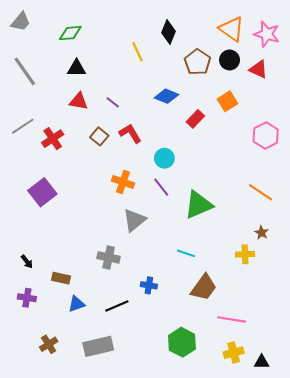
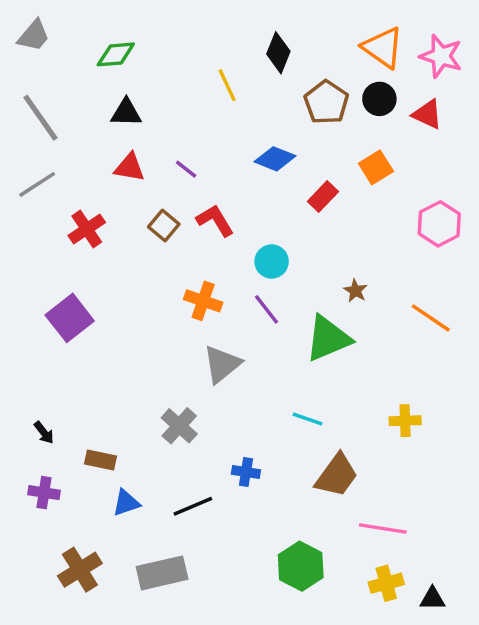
gray line: (23, 126) -> (37, 184), moved
brown star: (262, 233) -> (355, 291), moved
gray cross: (109, 257) -> (179, 426), turned 30
brown cross: (49, 344) -> (80, 570), size x1.4

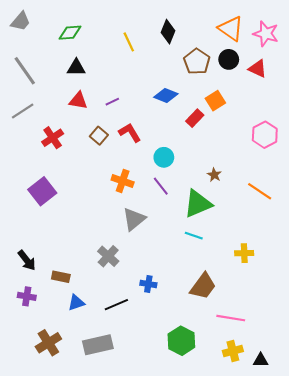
yellow line: (227, 85) -> (129, 42), moved
orange square: (376, 167) -> (215, 101), moved
purple line: (186, 169) -> (112, 102), turned -64
cyan line: (308, 419) -> (194, 236), moved
black arrow: (44, 433) -> (27, 260), size x1.5

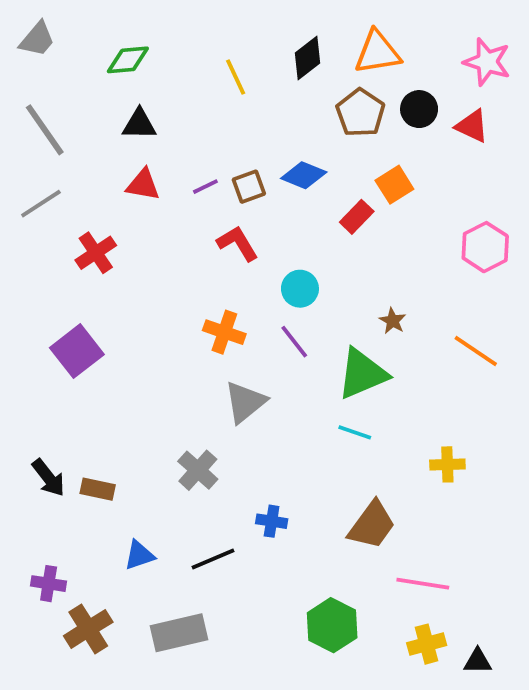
orange triangle: (231, 29) -> (377, 52), moved, turned -44
black diamond: (168, 32) -> (308, 58), turned 30
brown square: (99, 136) -> (249, 187), moved, turned 30
brown rectangle: (61, 277) -> (98, 489), moved
purple cross: (27, 296) -> (49, 584), moved

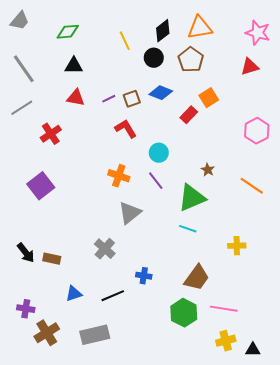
black circle: (419, 109) -> (154, 58), moved
red triangle: (472, 126) -> (250, 67), turned -42
green hexagon: (332, 625) -> (184, 313), moved

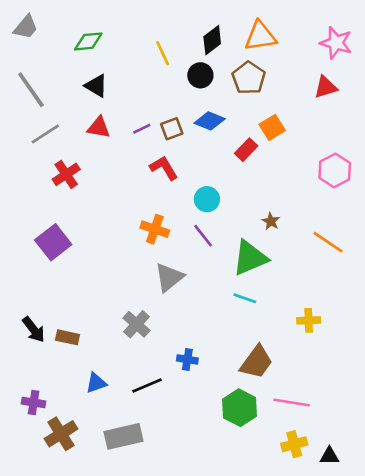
black triangle: (74, 66) -> (96, 86), turned 30
gray line: (22, 108) -> (45, 134), moved

